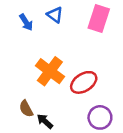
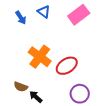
pink rectangle: (99, 19) -> (79, 15), turned 35
brown semicircle: (26, 109) -> (21, 87), turned -40

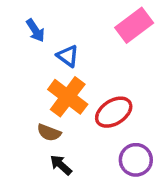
blue triangle: (44, 12) -> (68, 56), moved
brown semicircle: (21, 87) -> (49, 133), moved

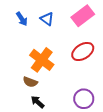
blue triangle: (68, 56) -> (47, 19), moved
red ellipse: (114, 112) -> (83, 51), moved

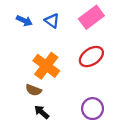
blue arrow: (22, 19) -> (24, 21), turned -32

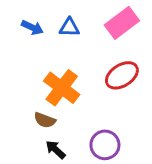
blue triangle: (52, 21) -> (69, 27), turned -35
purple circle: (93, 109) -> (105, 145), moved

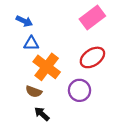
blue triangle: (69, 27) -> (31, 43), moved
purple circle: (105, 145) -> (79, 90), moved

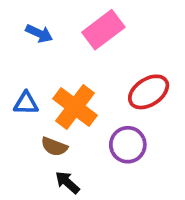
pink rectangle: (92, 18) -> (103, 30), moved
blue triangle: (31, 43) -> (26, 103), moved

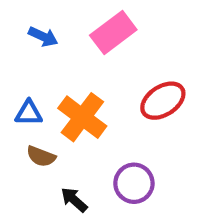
purple circle: (128, 145) -> (134, 183), moved
brown semicircle: (54, 147) -> (41, 156), moved

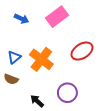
blue triangle: (29, 113) -> (14, 57), turned -40
brown semicircle: (41, 156) -> (11, 79), moved

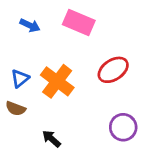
pink rectangle: (57, 17) -> (79, 22), turned 60
purple circle: (67, 93) -> (123, 127), moved

